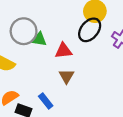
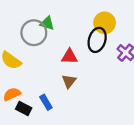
black ellipse: (90, 30) -> (97, 40), turned -30
green triangle: (39, 39) -> (47, 23), moved

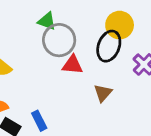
gray circle: (34, 33) -> (59, 40), moved
brown triangle: (69, 81) -> (103, 93), moved

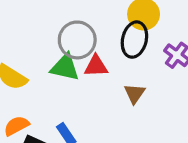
green triangle: (47, 21) -> (65, 67), moved, size x1.4

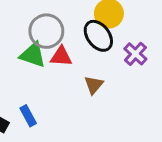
black ellipse: (134, 40) -> (98, 36), turned -56

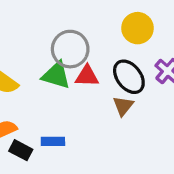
black ellipse: (98, 36) -> (129, 77), moved
blue rectangle: (28, 116) -> (53, 141), turned -60

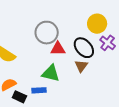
yellow circle: (138, 28) -> (97, 24), moved
green triangle: (56, 75) -> (51, 73), moved

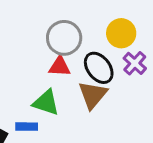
gray circle: (47, 33) -> (64, 38), moved
brown triangle: (81, 66) -> (93, 95), size x1.5

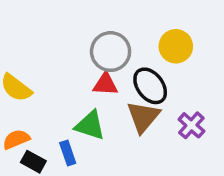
purple cross: (135, 63) -> (191, 125), moved
blue rectangle: (27, 127) -> (68, 153), turned 70

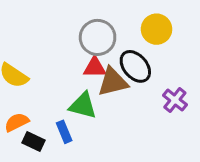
brown triangle: (143, 117) -> (113, 82), moved, turned 40

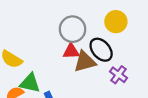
purple cross: (175, 100) -> (119, 75), moved
green triangle: (83, 106) -> (30, 83), moved

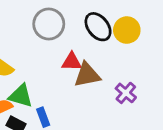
gray circle: (73, 29) -> (49, 24), moved
black ellipse: (101, 50) -> (98, 27), moved

